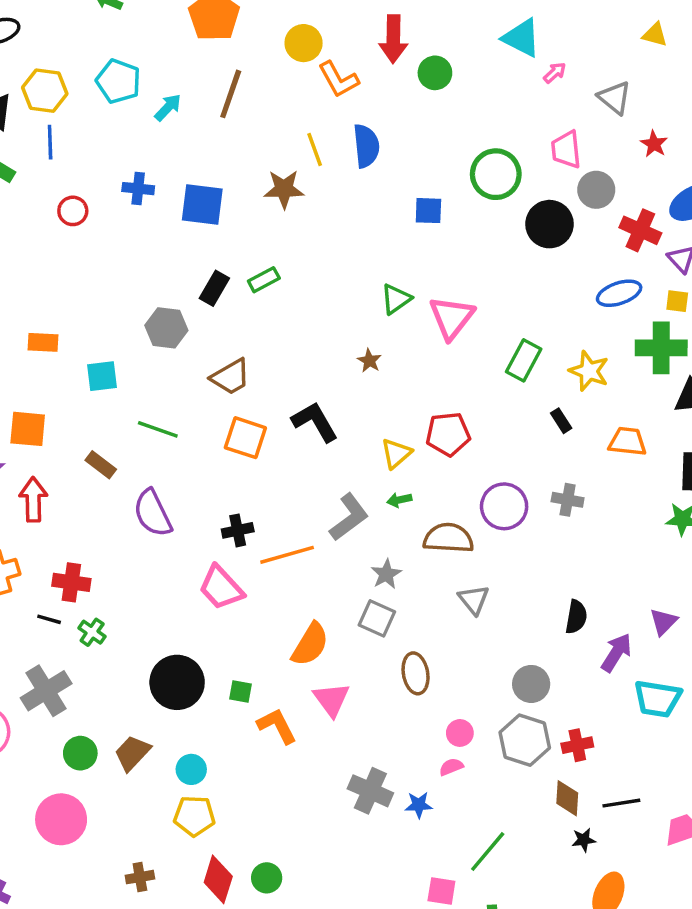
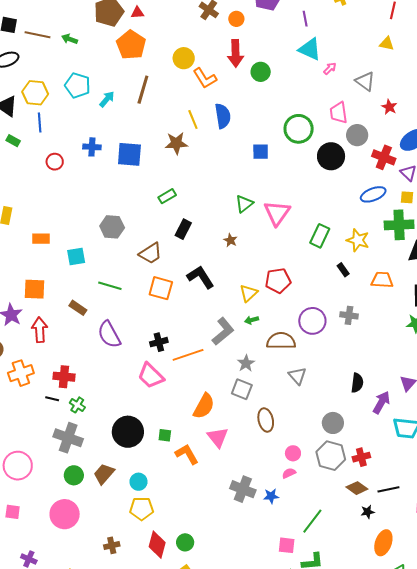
black rectangle: (214, 288) -> (183, 229), moved
gray cross: (46, 691) -> (68, 438), moved, turned -36
brown diamond: (567, 798) -> (357, 488), turned -55

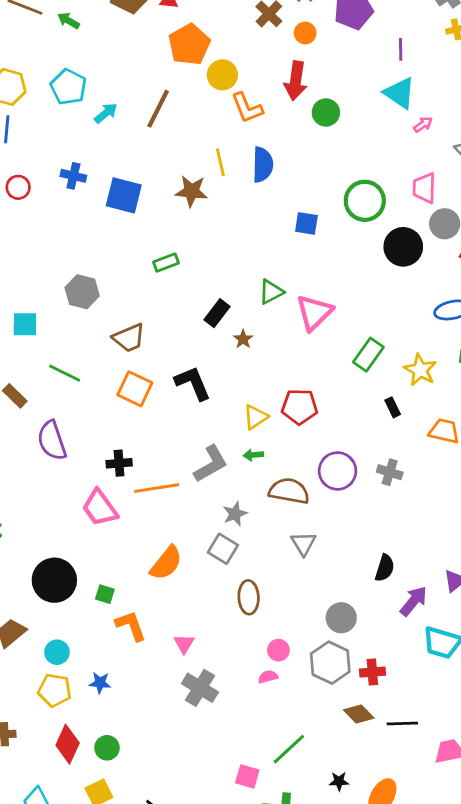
orange pentagon: (131, 45) -> (189, 44), moved
black rectangle: (183, 229) -> (217, 313), moved
pink triangle: (218, 437) -> (184, 644), moved, size x0.7
blue star: (271, 496) -> (100, 683), moved
black star: (368, 512) -> (339, 781), moved

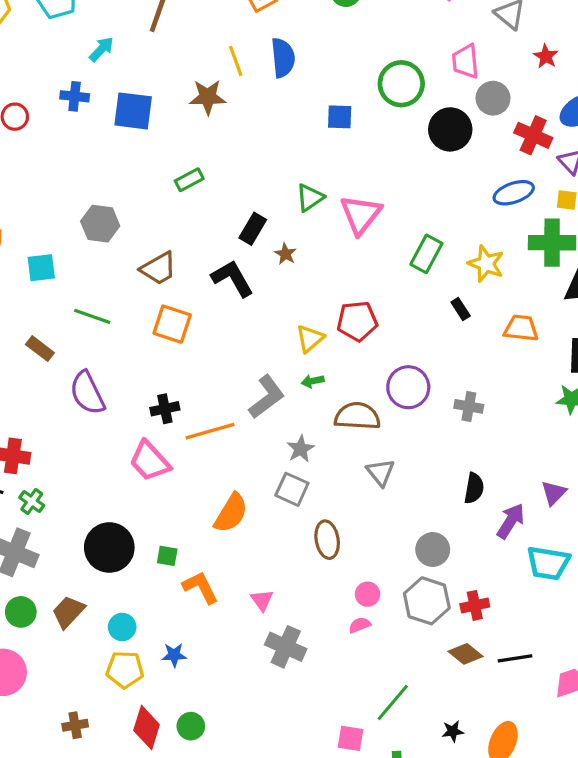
cyan arrow: (106, 113) -> (101, 49), moved
black L-shape: (193, 383) -> (232, 278), moved
gray cross: (390, 472) -> (469, 406), moved

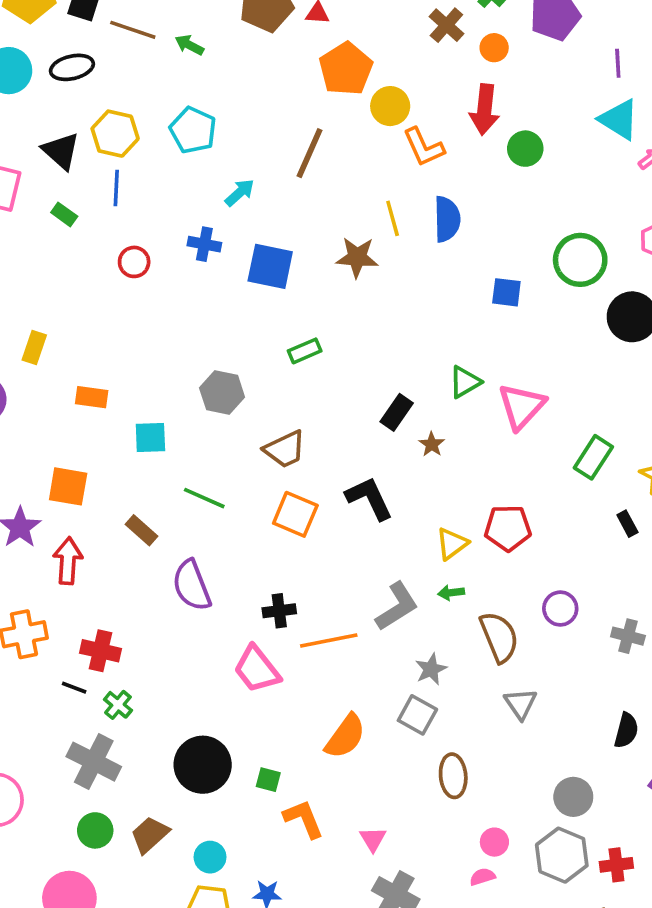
green rectangle: (189, 180) -> (305, 351), moved
black L-shape: (232, 278) -> (369, 498), moved
purple circle: (408, 387) -> (560, 609), size x0.7
brown semicircle: (357, 416) -> (499, 637), turned 60

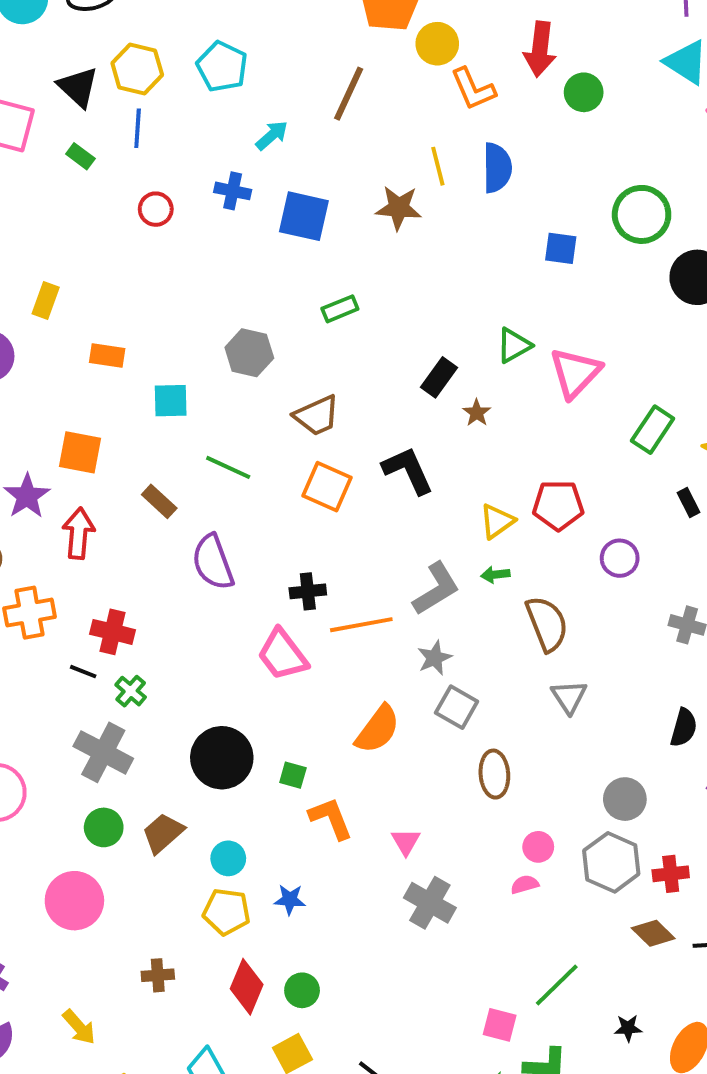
purple circle: (560, 609) -> (620, 558), moved
gray star: (431, 669) -> (435, 658), moved

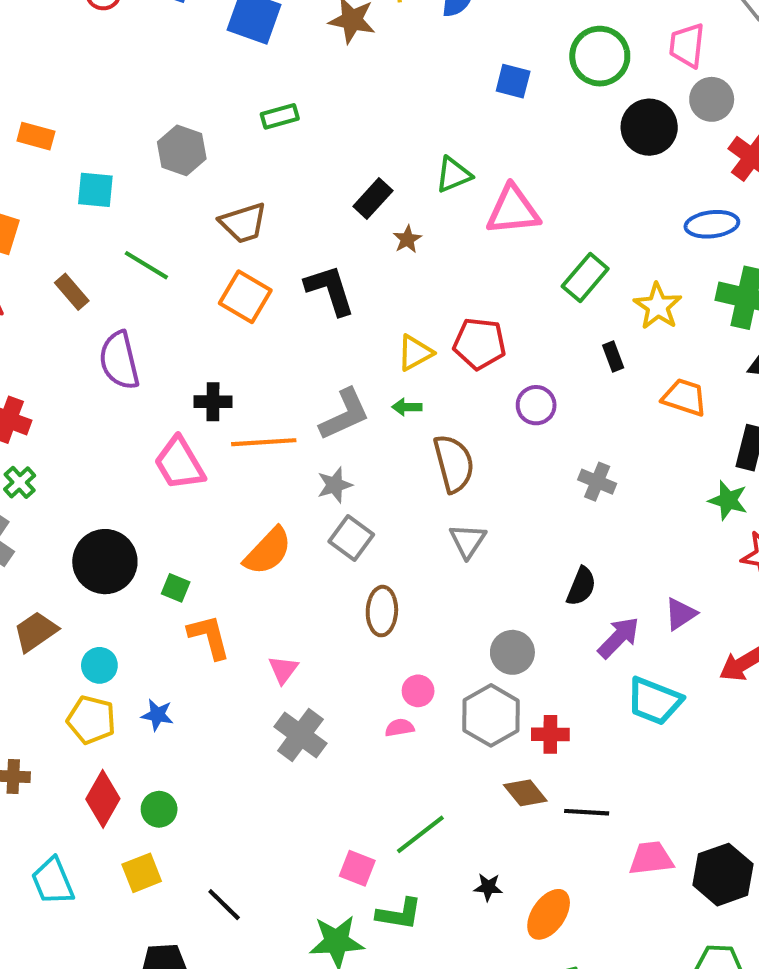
pink triangle: (575, 373) -> (513, 210), turned 34

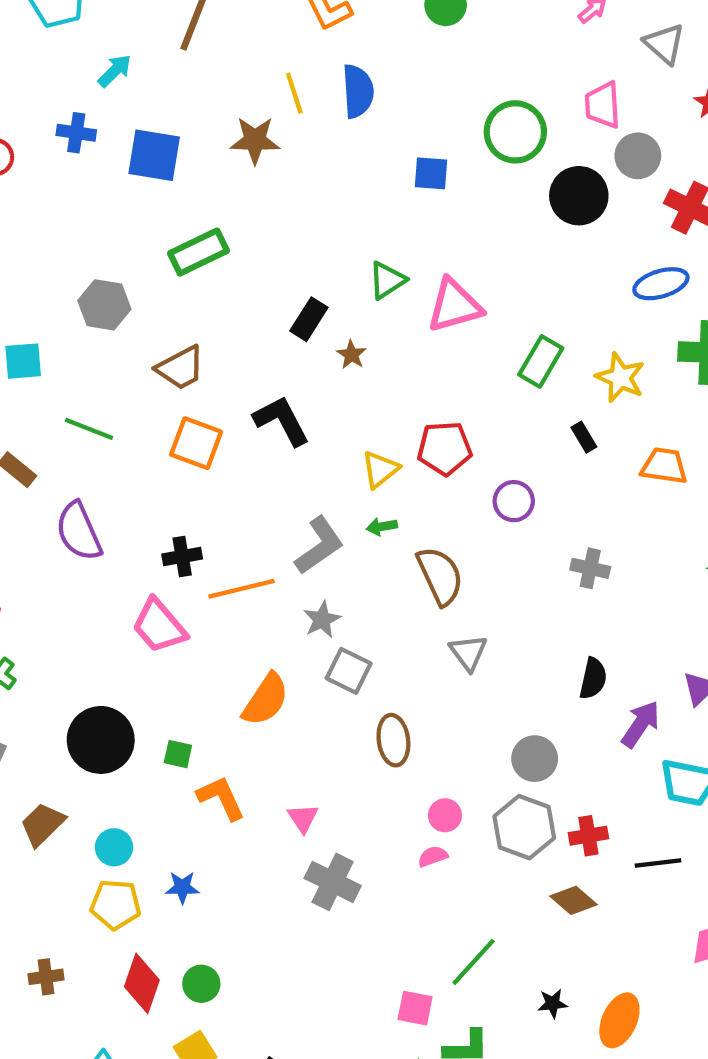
green rectangle: (280, 116) -> (199, 252), size x1.5
black line: (587, 812) -> (658, 863), moved

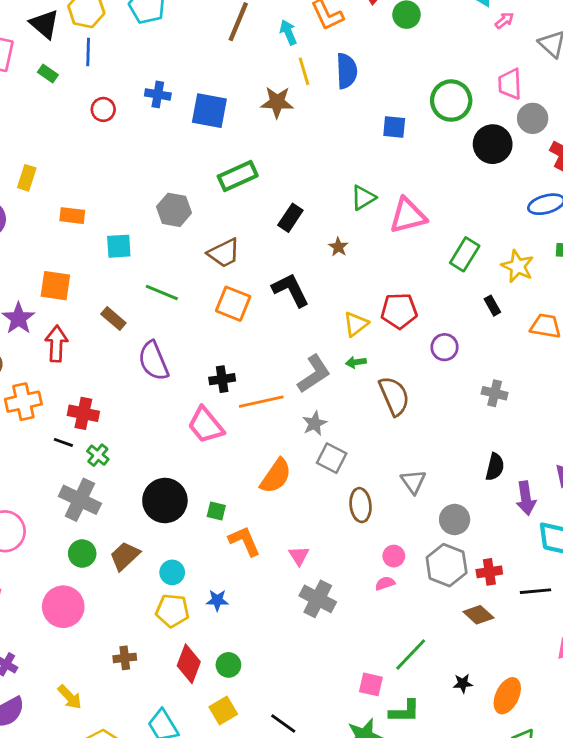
cyan arrow: (115, 71) -> (288, 32), moved, turned -70
black rectangle: (309, 319) -> (290, 218), moved
gray triangle: (468, 653) -> (413, 482), moved
purple arrow: (641, 724) -> (526, 498), turned 136

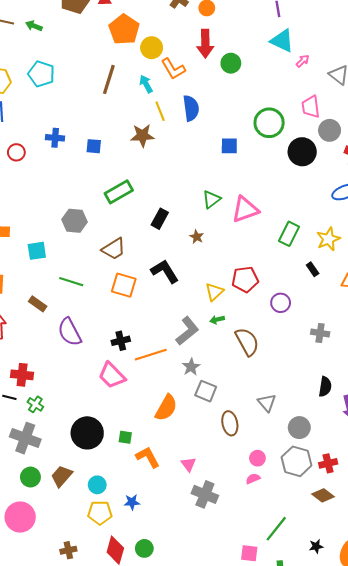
blue square: (209, 111) -> (94, 146), size x0.6
yellow star: (518, 266) -> (328, 239), turned 30

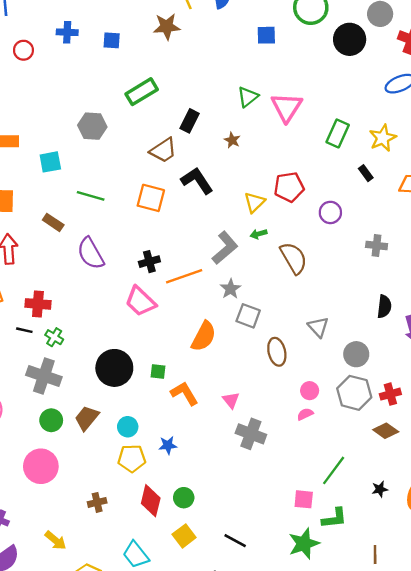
pink triangle: (245, 209) -> (287, 107), turned -36
brown trapezoid: (114, 249) -> (163, 150), moved

